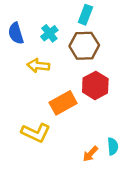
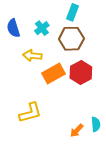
orange rectangle: (63, 103) -> (53, 74), moved
yellow L-shape: (36, 133) -> (30, 113), turned -40

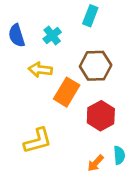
brown hexagon: (71, 39) -> (96, 66), moved
red hexagon: (81, 72) -> (101, 116), moved
orange rectangle: (53, 74) -> (67, 92), turned -30

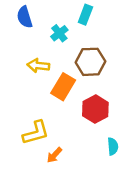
blue semicircle: (17, 35) -> (25, 17), moved
cyan cross: (52, 35) -> (59, 33), moved
orange arrow: (96, 163) -> (54, 155), moved

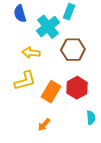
cyan cross: (59, 33) -> (48, 27), size x1.6
orange rectangle: (63, 87) -> (51, 92), moved
yellow L-shape: (36, 133) -> (25, 81), moved

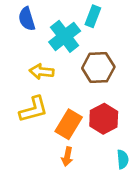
orange arrow: (44, 125) -> (67, 157), moved, turned -32

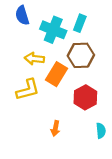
cyan rectangle: (93, 16) -> (80, 23), moved
cyan cross: (65, 36) -> (53, 30), turned -30
orange rectangle: (69, 124) -> (57, 74), moved

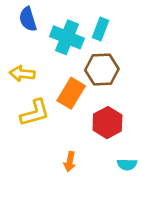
yellow arrow: (34, 59) -> (22, 74), moved
cyan semicircle: (101, 131) -> (127, 164), turned 96

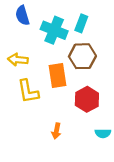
orange rectangle: (71, 93) -> (58, 76), turned -40
yellow L-shape: (35, 113) -> (28, 91), turned 95

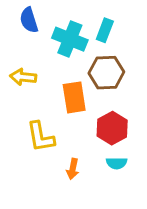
yellow L-shape: (28, 91) -> (41, 137), moved
cyan semicircle: (103, 133) -> (117, 163), moved

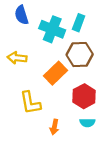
orange rectangle: (74, 97) -> (56, 73), turned 55

